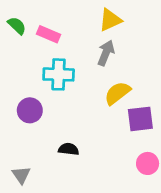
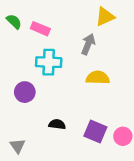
yellow triangle: (110, 20) -> (105, 17), moved
yellow semicircle: (117, 93) -> (98, 78), turned 40
purple square: (140, 119) -> (95, 132), moved, turned 30

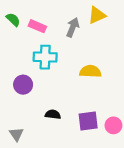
gray arrow: (88, 44) -> (73, 27), moved
purple square: (95, 132) -> (88, 121), turned -30

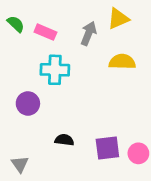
yellow semicircle: (90, 71) -> (122, 62), moved

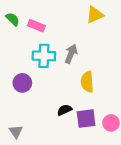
gray arrow: (89, 33) -> (71, 54), moved
yellow semicircle: (122, 62) -> (87, 82), moved, turned -96
black semicircle: (64, 140) -> (64, 110), moved, turned -32

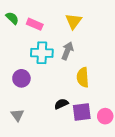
yellow triangle: (95, 15) -> (74, 21), moved, turned -30
gray triangle: (16, 132) -> (17, 115), moved

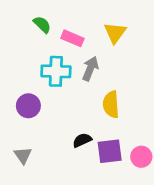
green semicircle: (12, 18) -> (42, 25), moved
yellow triangle: (74, 21) -> (115, 33), moved
pink rectangle: (35, 24) -> (72, 38), moved

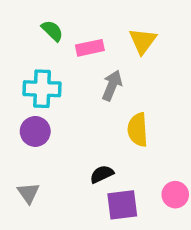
pink rectangle: (72, 38) -> (90, 48), turned -35
cyan cross: (56, 71) -> (42, 89), moved
purple square: (110, 151) -> (122, 205), moved

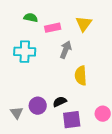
green semicircle: (52, 31) -> (31, 18), turned -32
purple circle: (35, 131) -> (38, 106), moved

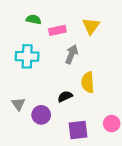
black semicircle: (60, 102) -> (65, 96), moved
gray triangle: (17, 113) -> (18, 104), moved

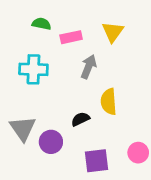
gray triangle: (18, 104) -> (23, 128), size x1.5

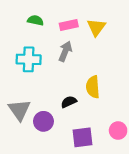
pink rectangle: (71, 37) -> (69, 25), moved
gray arrow: (89, 67) -> (65, 51), moved

